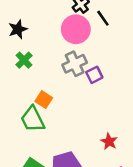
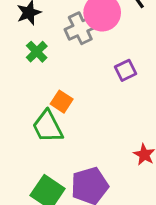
gray cross: (75, 64) -> (80, 28), moved

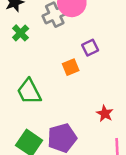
orange square: (62, 102) -> (71, 67), moved, turned 35

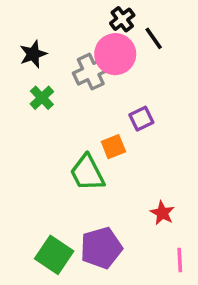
green trapezoid: (29, 92) -> (87, 173), moved

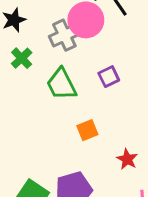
orange square: (113, 147) -> (87, 130), moved
green trapezoid: (87, 173) -> (61, 84), moved

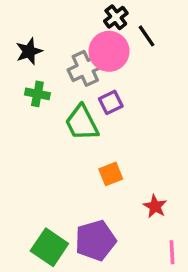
green cross: (22, 58) -> (37, 94), turned -35
purple square: (109, 77) -> (111, 102), moved

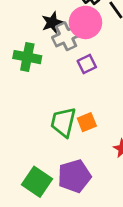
black star: (29, 51) -> (52, 22), moved
green cross: (37, 94) -> (27, 57), size x1.4
green trapezoid: (82, 123) -> (63, 122), moved, turned 40

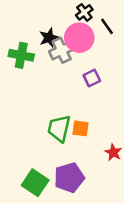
green cross: (27, 57) -> (21, 55), moved
purple square: (87, 64) -> (92, 78), moved
orange square: (87, 122) -> (81, 128), turned 30

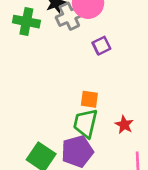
green trapezoid: (59, 128) -> (85, 123), moved

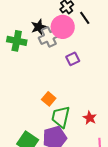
orange square: (89, 99) -> (49, 99), moved, turned 32

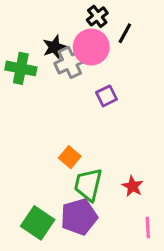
black line: (85, 18) -> (125, 33), turned 64

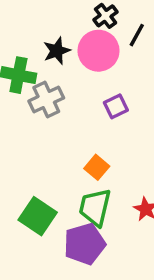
gray cross: (70, 62) -> (46, 99), moved
orange square: (70, 157) -> (97, 167), moved
green square: (38, 223) -> (38, 216), moved

